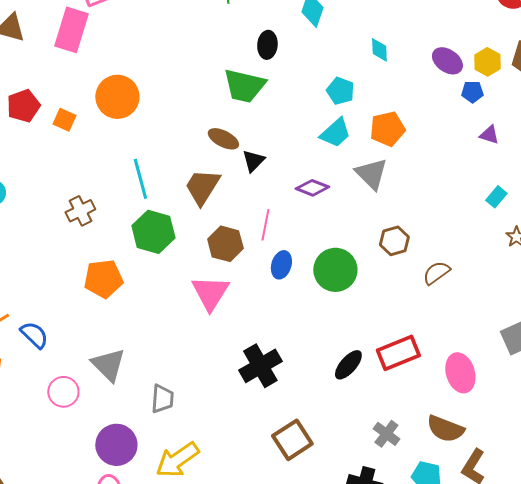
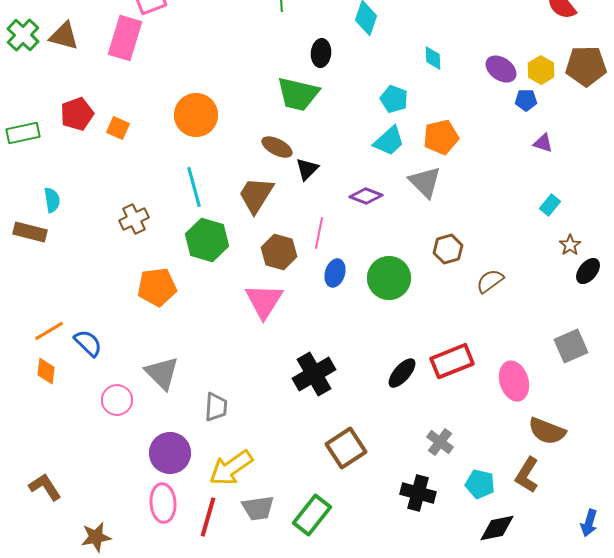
orange circle: (117, 97) -> (196, 115), moved
brown semicircle: (445, 429) -> (547, 431), moved

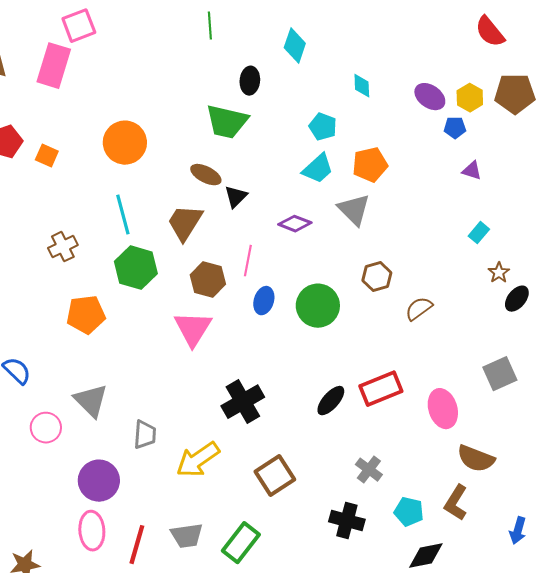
yellow arrow: (231, 468) -> (198, 460), moved
blue arrow: (589, 523) -> (518, 531), moved

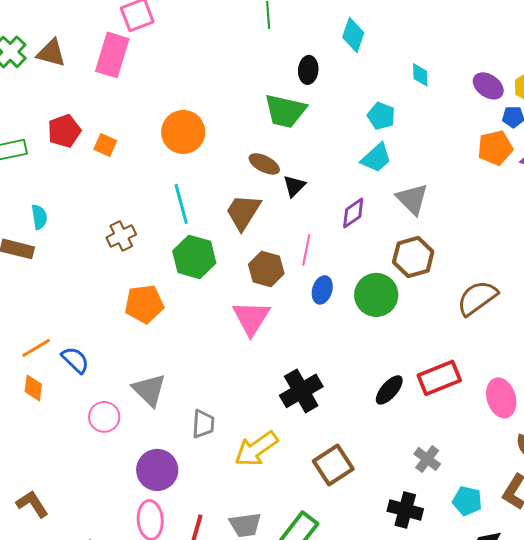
orange pentagon: (370, 165) -> (495, 148), moved
purple diamond: (295, 224) -> (353, 213), turned -56
brown hexagon: (377, 277) -> (413, 257), moved, size x1.4
brown semicircle: (419, 309) -> (477, 298), size x1.5

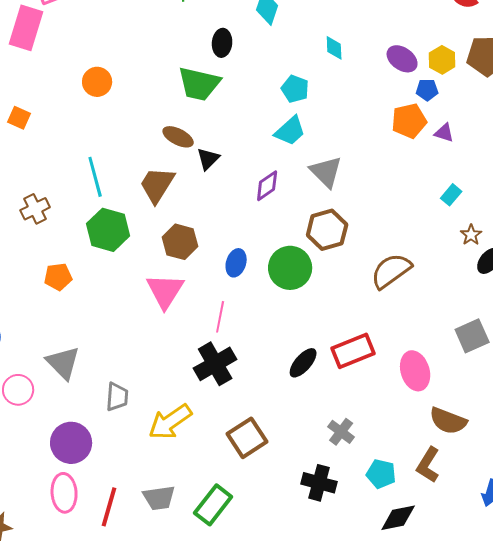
orange circle: (183, 132) -> (97, 82), moved, size x0.7
pink line: (306, 250) -> (220, 317), moved
orange pentagon: (144, 304) -> (58, 277), size x0.7

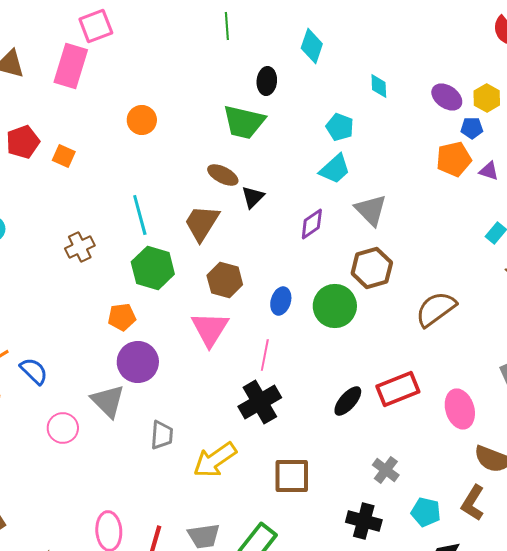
orange pentagon: (58, 277) -> (122, 317), moved
brown square: (247, 438) -> (292, 476), turned 33
purple circle: (71, 443) -> (138, 362), moved

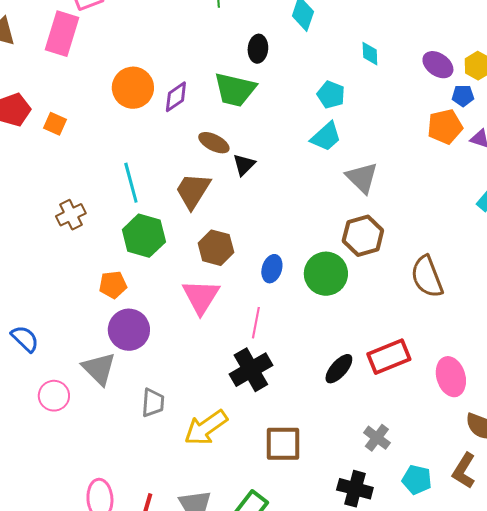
orange circle: (142, 120) -> (133, 88), size x1.4
purple diamond: (312, 224) -> (176, 97), moved
brown semicircle: (436, 309) -> (427, 277), turned -75

